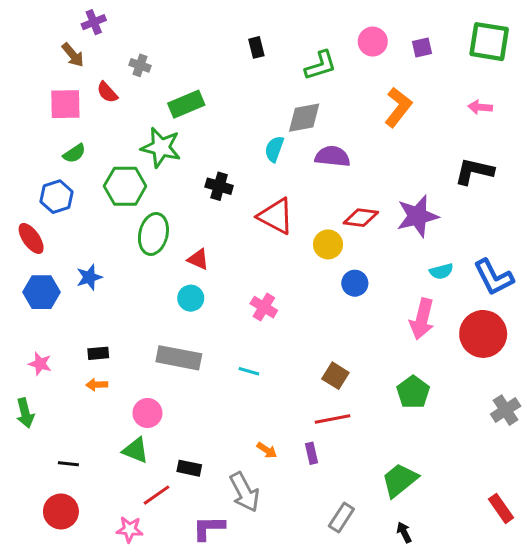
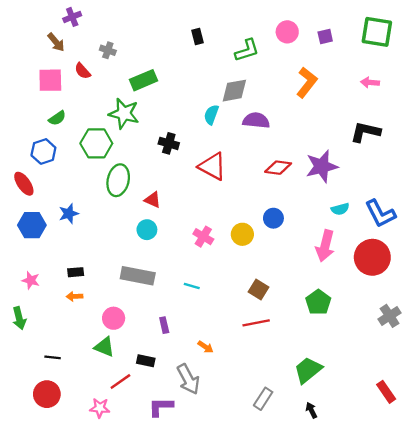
yellow circle: (328, 244) -> (242, 234), moved
purple rectangle: (312, 453) -> (164, 325), moved

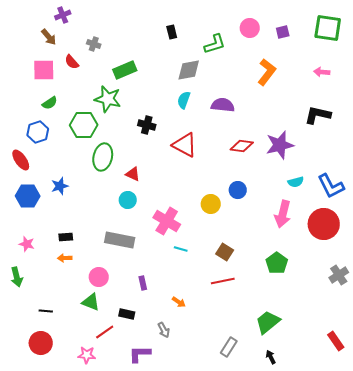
gray diamond: (234, 91) -> (189, 70), moved
pink cross: (203, 237) -> (167, 221), moved, size x1.5
cyan line: (192, 286) -> (181, 249), moved
gray arrow: (188, 379) -> (164, 330), size x0.6

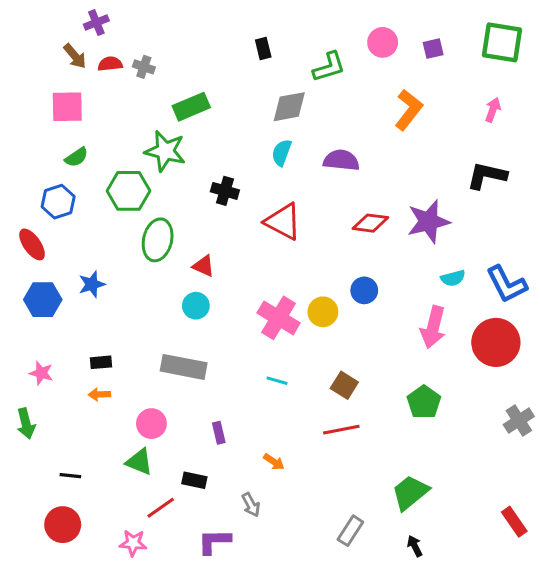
red semicircle: (72, 62) -> (110, 64), moved, turned 126
pink arrow: (322, 72) -> (493, 110), turned 105
pink cross: (167, 221) -> (279, 318), moved

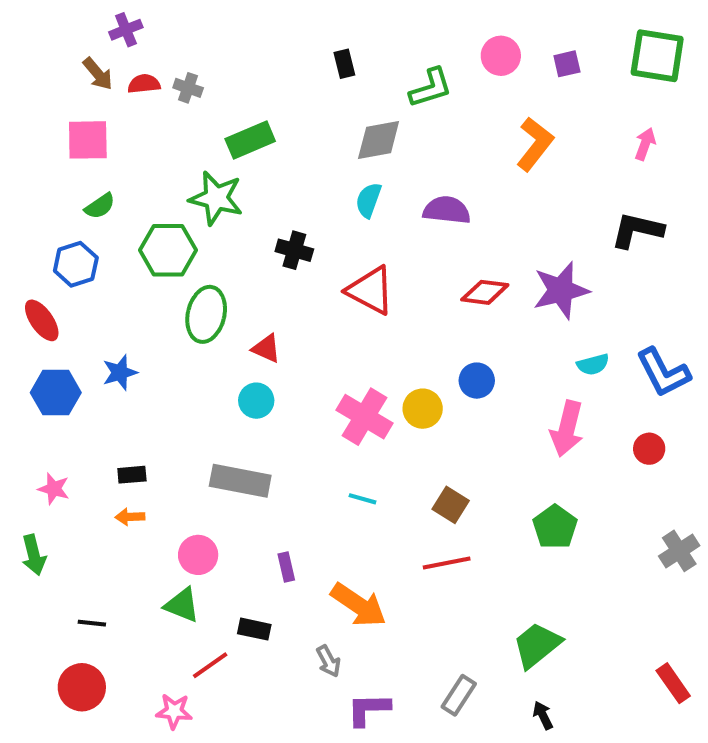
red circle: (496, 342) -> (649, 449), size x0.5
orange arrow: (274, 462) -> (358, 605), size x2.0
purple L-shape: (214, 541) -> (368, 709), moved

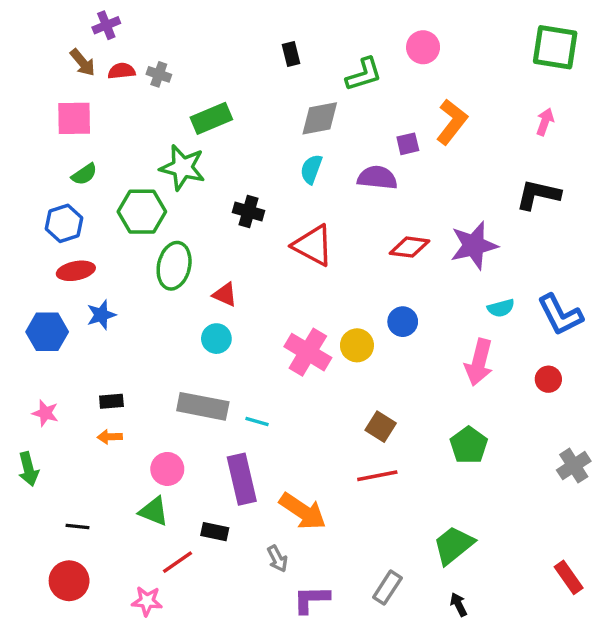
purple square: (567, 64) -> (408, 144), moved
red ellipse: (42, 320) -> (76, 271), moved, turned -66
cyan line: (362, 499) -> (257, 422), moved
purple rectangle: (286, 567) -> (242, 479), size x2.0

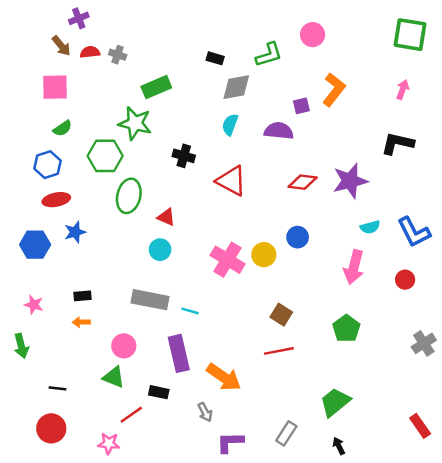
black rectangle: (291, 54) -> (215, 58), moved, turned -60

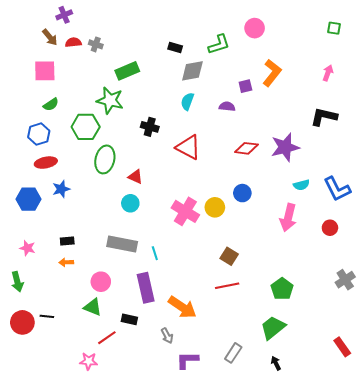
green square: (410, 35) -> (334, 28), size x0.5
purple semicircle: (279, 131) -> (227, 107), size x0.7
cyan line: (190, 311) -> (155, 253), turned 56
green pentagon: (346, 328) -> (282, 289), moved
red circle: (51, 428) -> (22, 322), moved

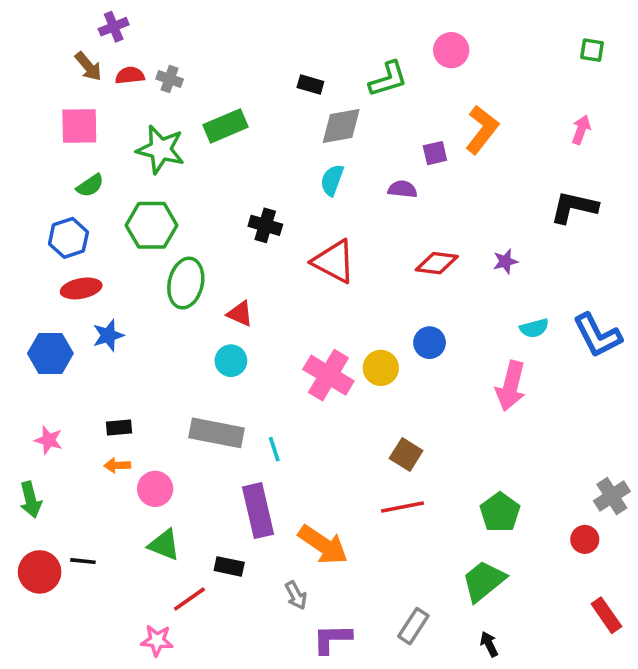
green star: (110, 100) -> (161, 149), moved
purple star: (285, 147) -> (505, 261), size x0.5
red circle: (330, 228) -> (585, 539), moved
pink circle: (101, 282) -> (155, 489), moved

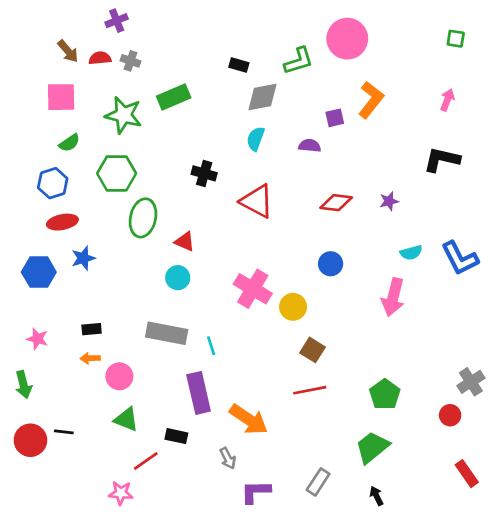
purple cross: (114, 27) -> (117, 21), moved
pink circle: (451, 50) -> (347, 39), size x1.5
yellow circle: (381, 368) -> (293, 307), moved

